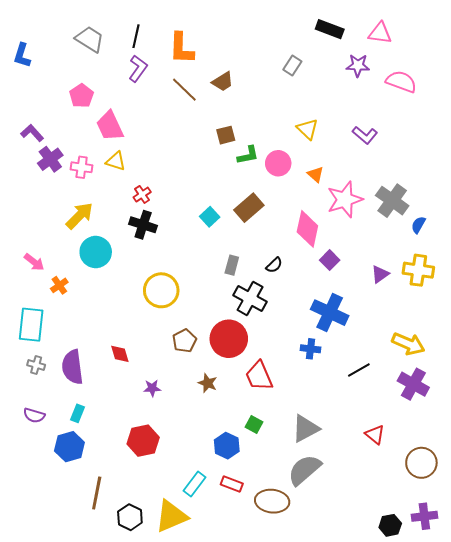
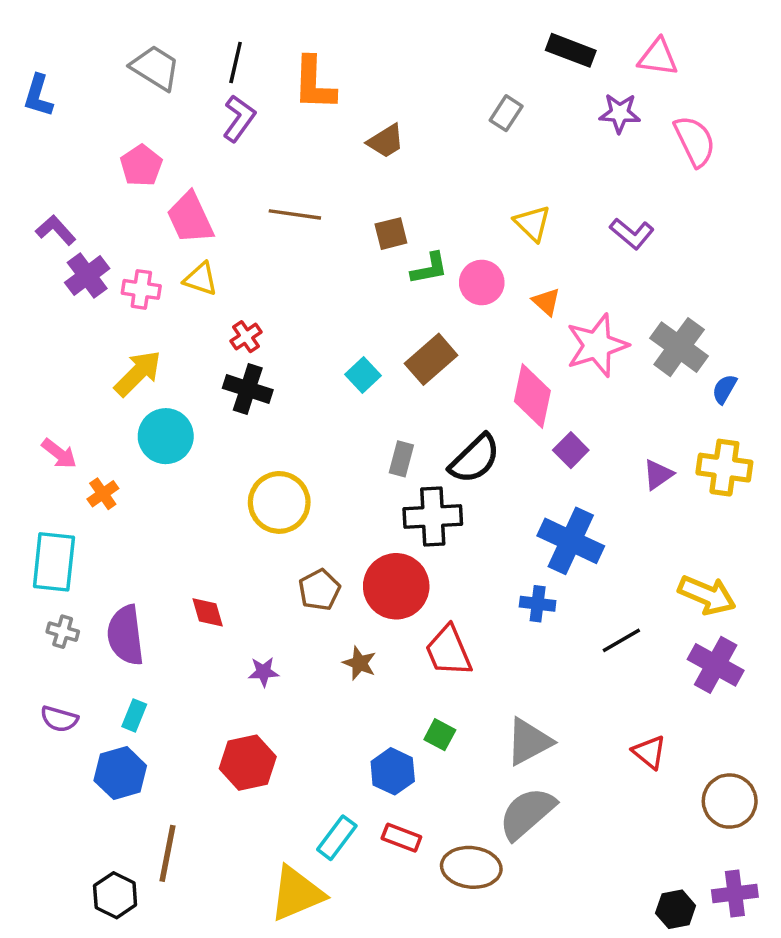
pink semicircle: (401, 82) -> (695, 141), turned 44
brown line: (184, 90) -> (295, 214), moved, turned -36
black semicircle: (274, 265) -> (475, 459), size x1.8
black cross: (250, 298) -> (433, 516), turned -32
black hexagon: (130, 517) -> (115, 895), moved

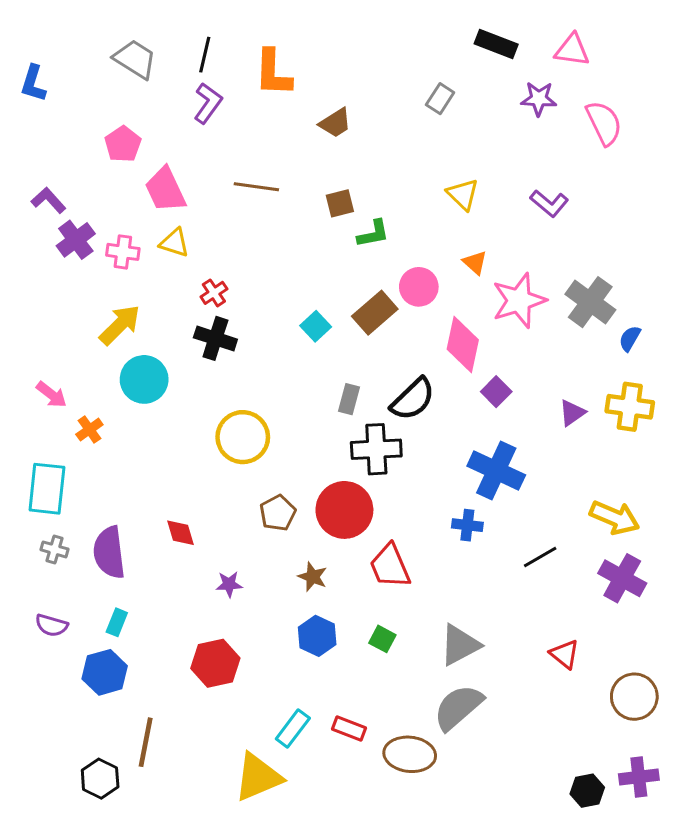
pink circle: (482, 282) -> (419, 287), moved
blue hexagon: (393, 771) -> (317, 636), moved

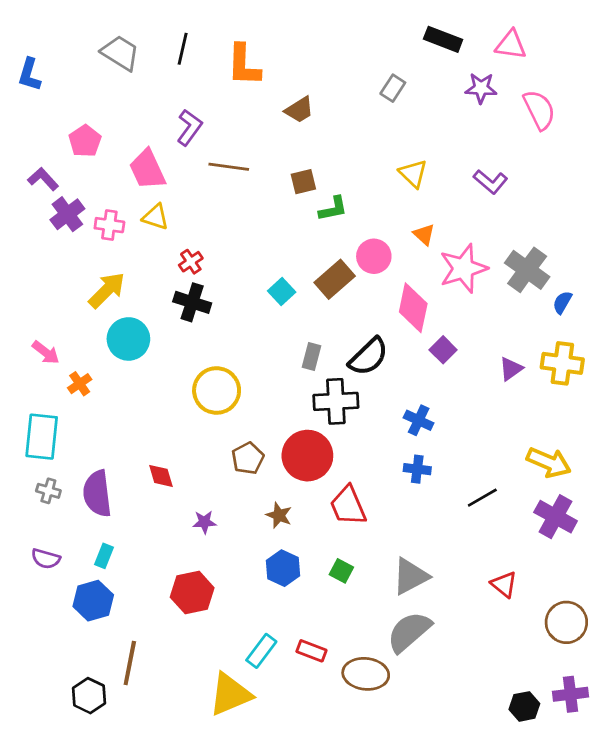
purple L-shape: (208, 103) -> (189, 127), moved
pink pentagon: (123, 144) -> (85, 141), moved
blue cross: (496, 470) -> (419, 420), moved, size x0.6

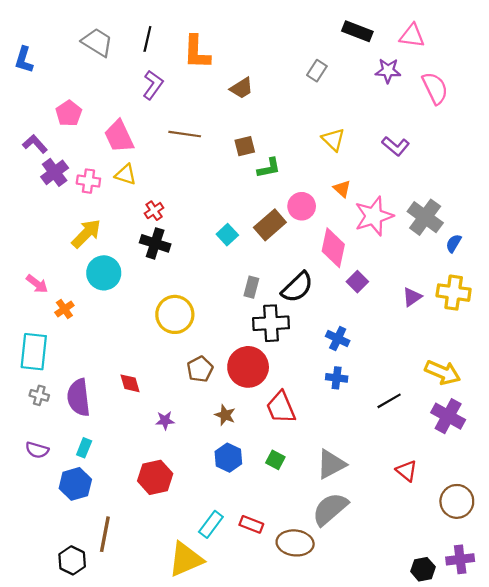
purple L-shape: (189, 127) -> (153, 85), moved

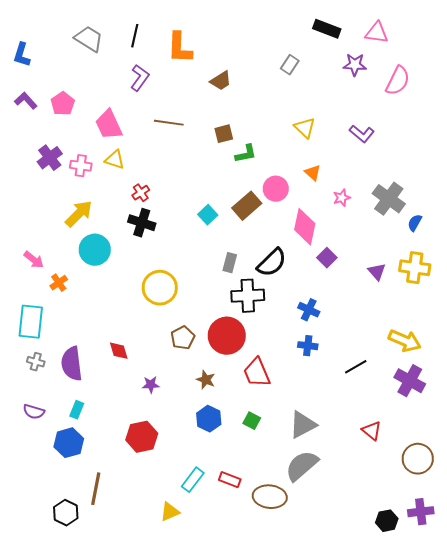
pink semicircle: (435, 88) -> (398, 81), turned 52
purple L-shape: (35, 144) -> (26, 101), moved
pink star: (374, 216) -> (342, 198), size x0.5
purple triangle: (412, 297) -> (377, 272), turned -36
yellow triangle: (186, 559) -> (170, 512), size x0.6

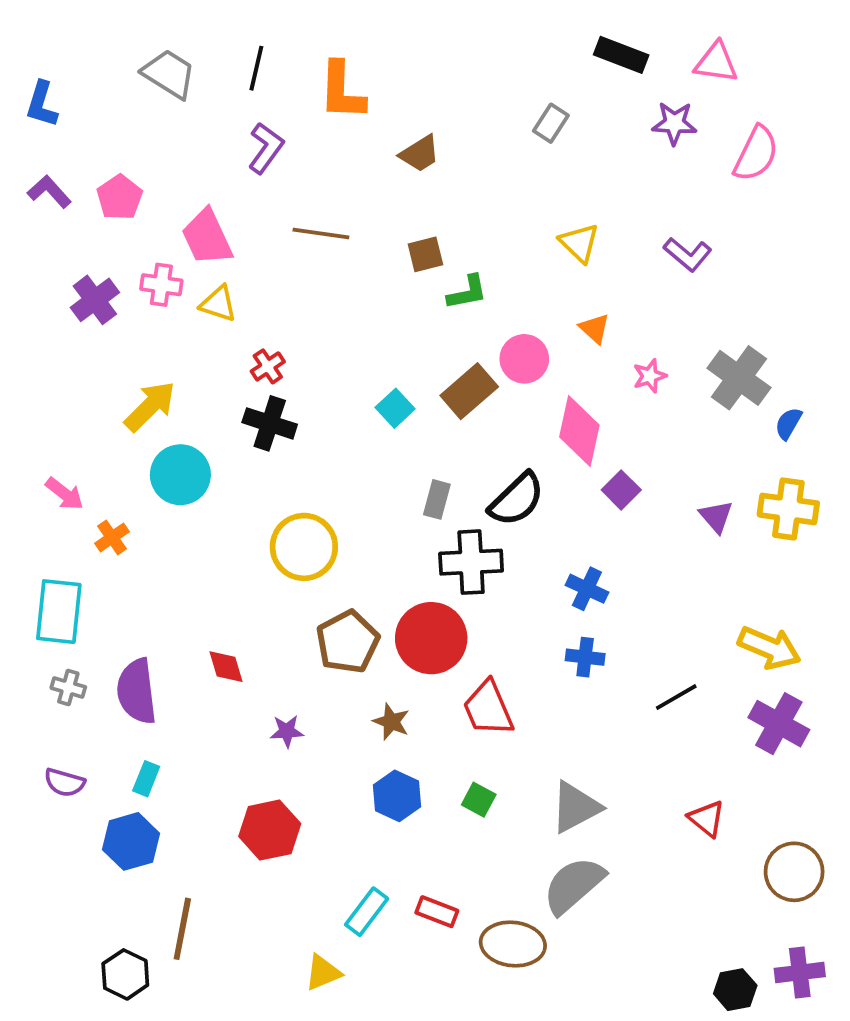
pink cross: (81, 166) -> (161, 285), moved
brown pentagon: (183, 338) -> (348, 642), size x1.4

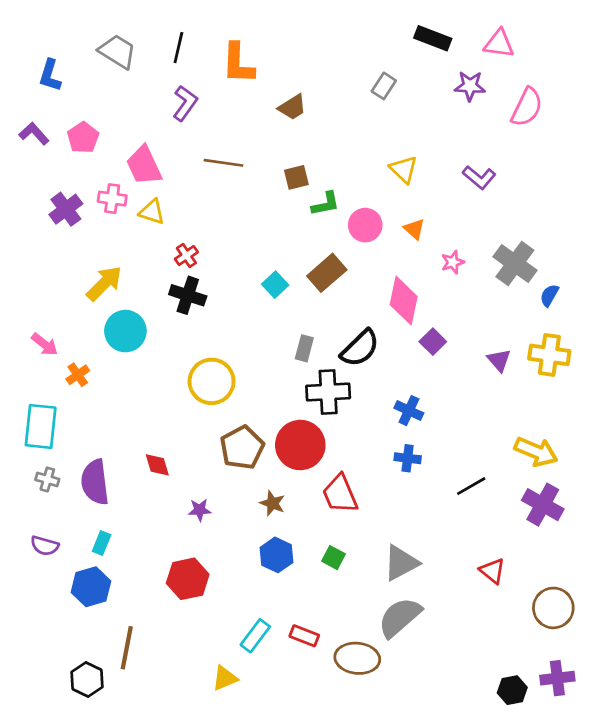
blue L-shape: (42, 104) -> (50, 75), moved
pink circle: (524, 359) -> (365, 225), moved

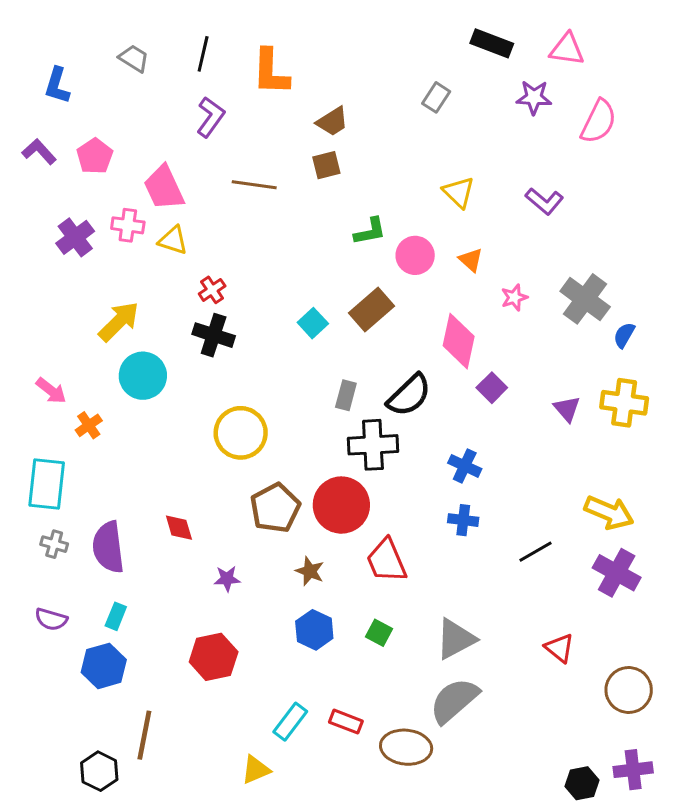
gray trapezoid: (117, 52) -> (134, 58), size x0.7
brown square: (296, 177) -> (326, 165), moved

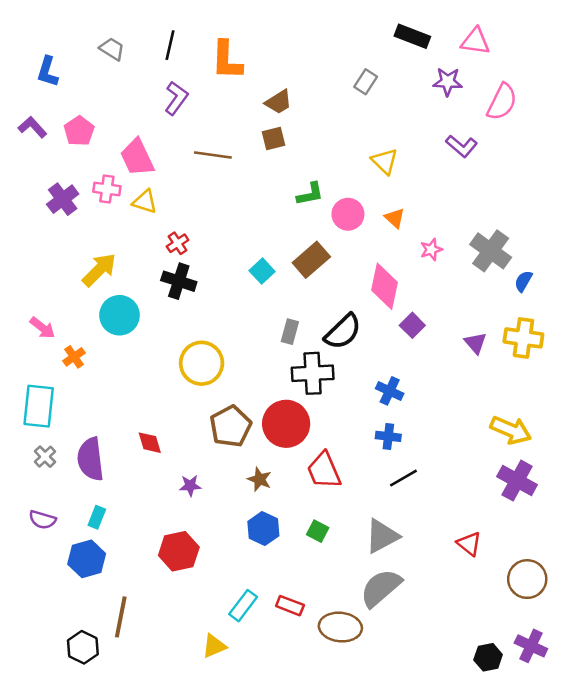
purple L-shape: (544, 201) -> (462, 146), moved
gray cross: (54, 544) -> (45, 457), turned 30
black line: (535, 552) -> (403, 478), moved
purple cross: (633, 770) -> (531, 646), turned 32

